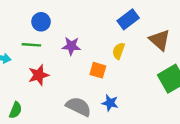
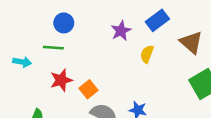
purple star: (71, 46) -> (121, 31), moved, turned -30
orange square: (98, 70) -> (88, 89), moved, turned 35

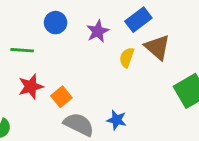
blue circle: (64, 23) -> (56, 23), moved
brown triangle: (191, 42) -> (157, 47), moved

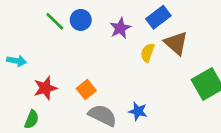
green line: (22, 50) -> (55, 21), moved, turned 40
red star: (31, 87) -> (45, 88), moved

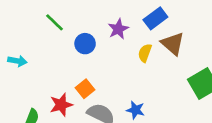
blue circle: (81, 20) -> (85, 44), moved
red star: (45, 88) -> (61, 105), moved

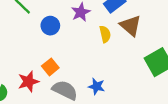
yellow semicircle: (145, 53) -> (105, 34), turned 147

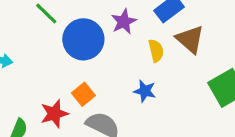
blue circle: (50, 26) -> (83, 39), size x1.6
blue star: (97, 86) -> (145, 91), moved

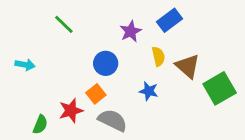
blue circle: (83, 39) -> (106, 63), moved, size x0.7
brown triangle: (190, 39) -> (188, 66), moved

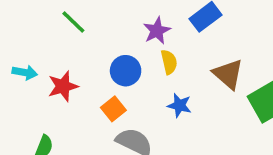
yellow semicircle: (158, 56) -> (169, 62), moved
red star: (71, 111) -> (63, 86), moved

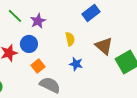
purple star: (157, 31) -> (38, 21), moved
blue circle: (126, 71) -> (29, 44), moved

